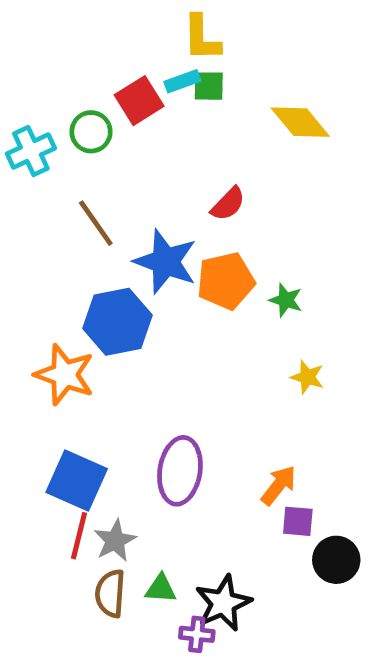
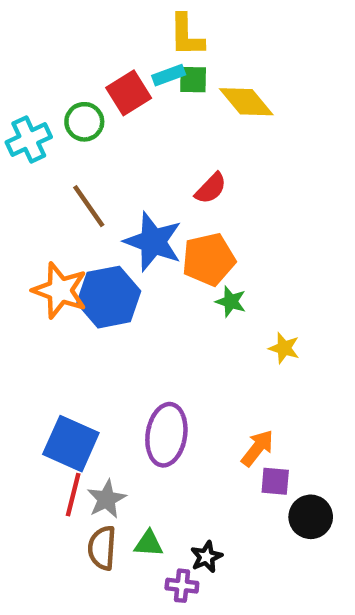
yellow diamond: (300, 122) -> (246, 102), moved
green star: (286, 300) -> (231, 302), moved
orange star: (65, 375) -> (60, 290), moved
black star: (223, 603) -> (206, 557), size x0.6

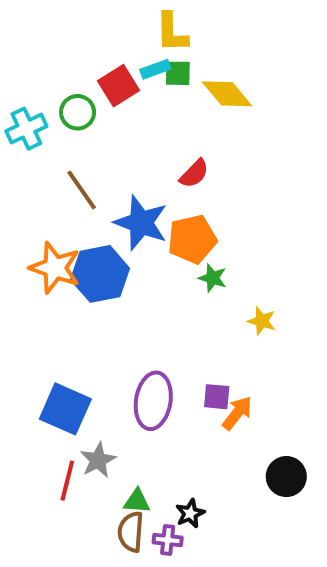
purple square: (275, 481) -> (217, 397), moved
red line: (73, 495) -> (67, 481), moved
brown semicircle: (102, 548) -> (131, 532), moved

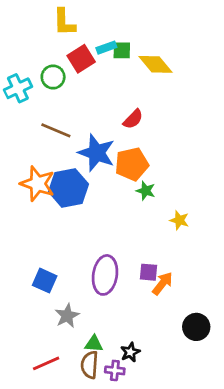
yellow L-shape: (172, 32) -> (64, 22), moved
brown line: (82, 190) -> (56, 130), turned -32
blue square: (65, 409) -> (45, 281), size x0.7
red line: (67, 481) -> (46, 363), moved, turned 52

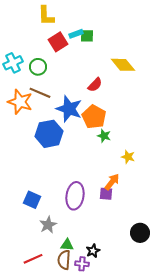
yellow diamond: (156, 64) -> (123, 65), moved
green circle: (53, 77) -> (38, 67), moved
orange pentagon: (132, 164) -> (94, 117), turned -30
orange star: (38, 184) -> (20, 102), moved
orange arrow: (163, 283) -> (112, 182), moved

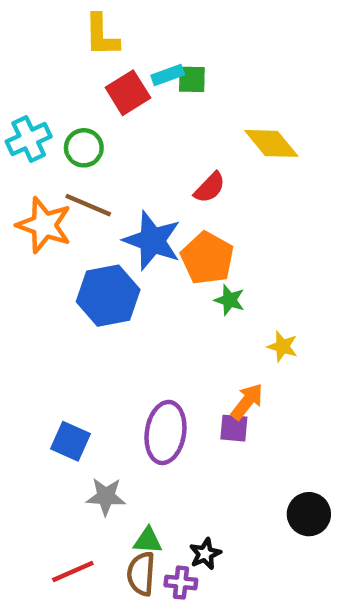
gray star: (48, 225) -> (106, 496), turned 30

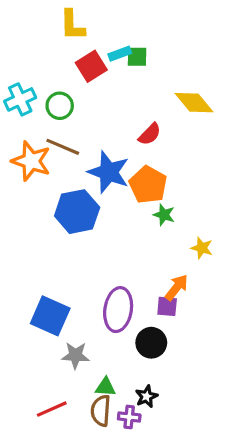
blue square: (71, 441) -> (50, 316), size x1.4
black circle: (309, 514) -> (151, 343), moved

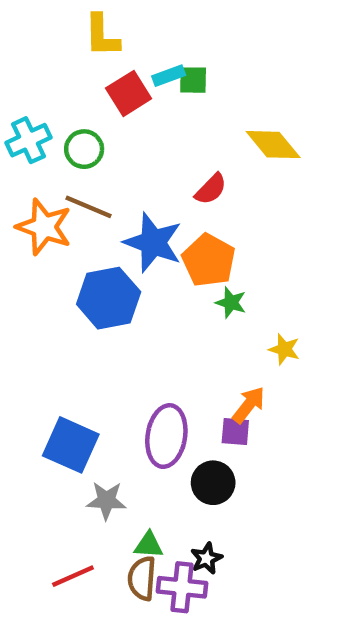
purple cross: (129, 417) -> (182, 587), size x1.5

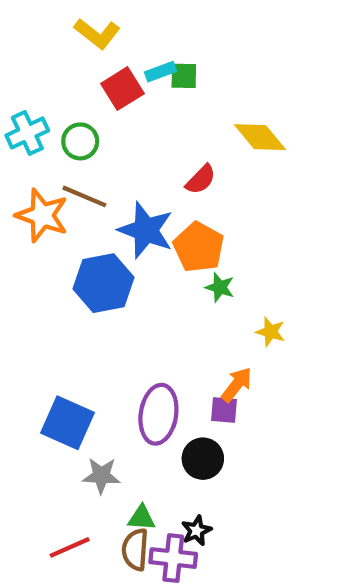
yellow L-shape: (102, 36) -> (97, 34), turned -51

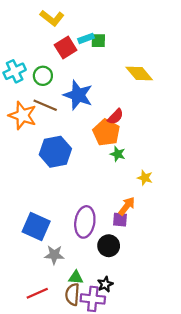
red semicircle: (201, 179) -> (115, 117), moved
blue star: (146, 230) -> (78, 95), moved

